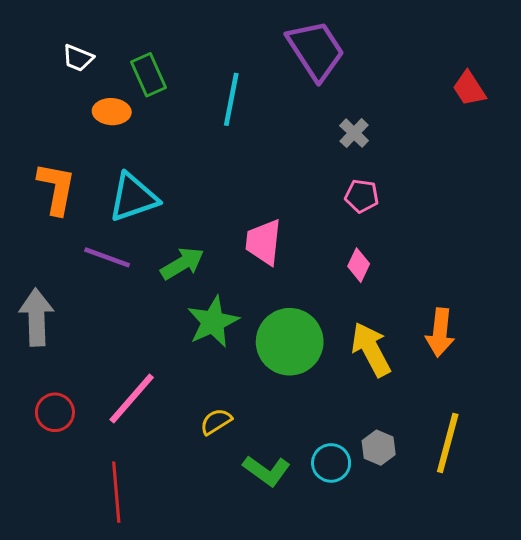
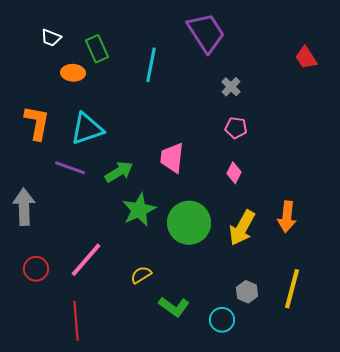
yellow arrow: (371, 349) -> (242, 228), turned -123
cyan circle: (331, 463) -> (222, 320), moved

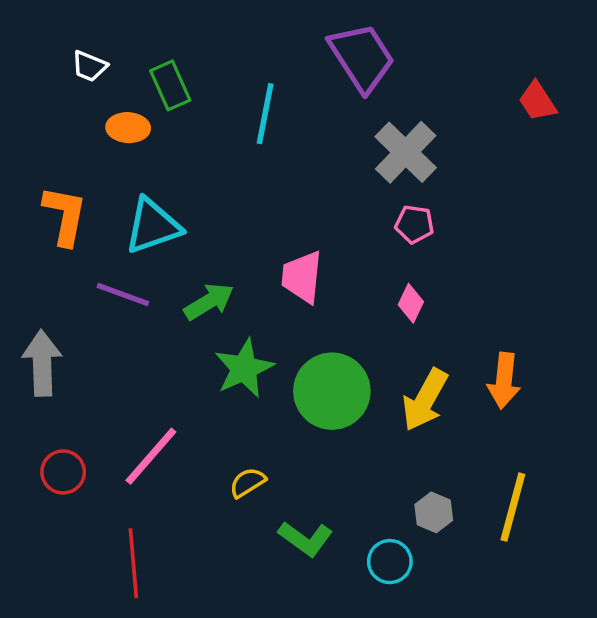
gray cross: (231, 87) -> (406, 152), size x1.8

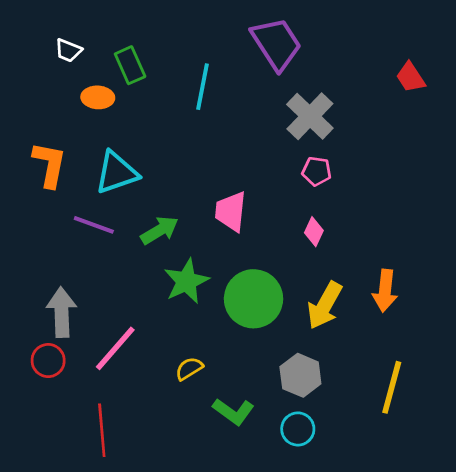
gray arrow: (42, 363) -> (62, 312), moved
gray hexagon: (434, 512) -> (300, 375), moved, size x1.4

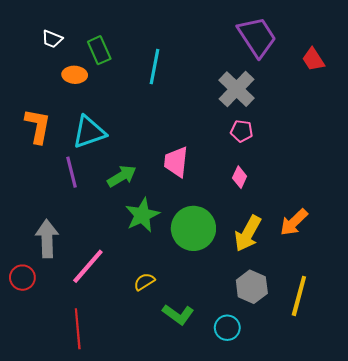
purple trapezoid: (276, 44) -> (257, 37), moved
purple line: (94, 225) -> (72, 172), turned 56
orange arrow: (385, 291) -> (294, 222), turned 40
red circle: (48, 361) -> (22, 278), moved
gray hexagon: (300, 375) -> (252, 287), moved

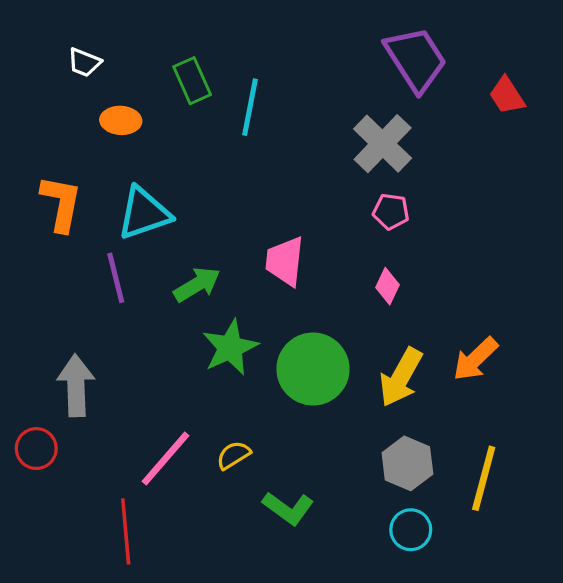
green rectangle: (99, 50) -> (192, 81), moved
pink line: (88, 266) -> (166, 458), moved
cyan circle: (227, 328) -> (411, 530), moved

